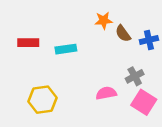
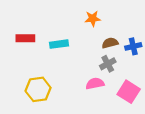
brown semicircle: (123, 33) -> (110, 43), moved, turned 112
blue cross: (149, 40) -> (133, 46), moved
gray cross: (135, 76) -> (108, 64), moved

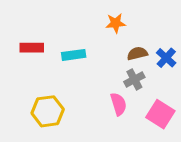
blue cross: (133, 46) -> (166, 58), turned -35
pink semicircle: (95, 84) -> (118, 104), turned 84

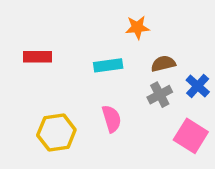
cyan rectangle: (74, 55) -> (108, 65), moved
blue cross: (166, 58) -> (198, 86), moved
pink semicircle: (118, 104) -> (112, 119), moved

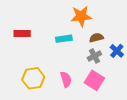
orange star: (137, 27) -> (81, 16), size x1.5
pink semicircle: (112, 119) -> (66, 79), moved
pink square: (191, 136) -> (94, 80), moved

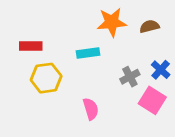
brown semicircle: (96, 38) -> (149, 26), moved
yellow hexagon: (33, 78) -> (46, 78), moved
pink square: (94, 80) -> (152, 100), moved

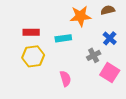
brown semicircle: (149, 26) -> (108, 10), moved
red rectangle: (31, 46) -> (31, 32), moved
blue cross: (161, 70) -> (110, 38), moved

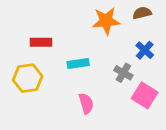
cyan rectangle: (63, 38) -> (78, 63), moved
gray cross: (94, 55) -> (123, 73), turned -32
yellow hexagon: (33, 56) -> (28, 78), moved

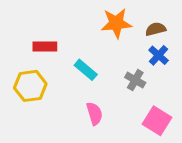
brown semicircle: (142, 13) -> (156, 29), moved
cyan rectangle: (78, 63) -> (86, 70), turned 48
pink square: (145, 95) -> (157, 121), moved

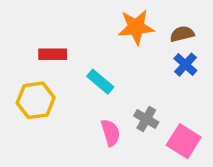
gray cross: (135, 80) -> (146, 119), moved

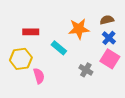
orange star: (136, 27) -> (79, 29), moved
pink semicircle: (111, 133) -> (39, 76), moved
pink square: (184, 141) -> (110, 59), moved

